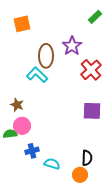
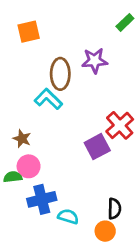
purple star: (72, 46) -> (95, 61), turned 30
red cross: (91, 70) -> (120, 125), moved
purple square: (92, 111) -> (97, 147), moved, turned -30
blue cross: (32, 151) -> (42, 199), size x1.5

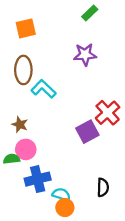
green rectangle: (125, 22) -> (90, 13), moved
brown ellipse: (60, 74) -> (23, 70), moved
orange circle: (105, 231) -> (65, 208), moved

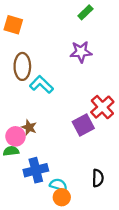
orange square: (26, 28) -> (13, 25), moved, turned 30
brown star: (20, 125) -> (29, 127), moved
pink circle: (26, 149) -> (16, 136), moved

